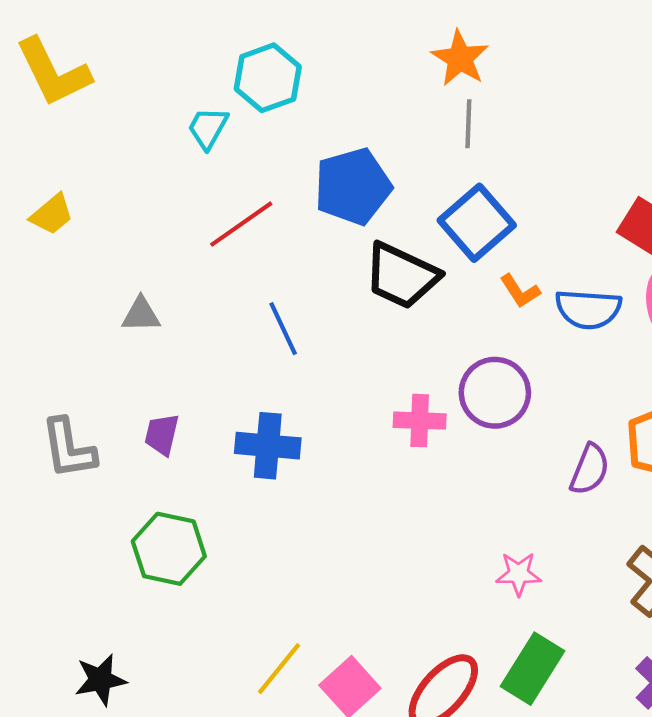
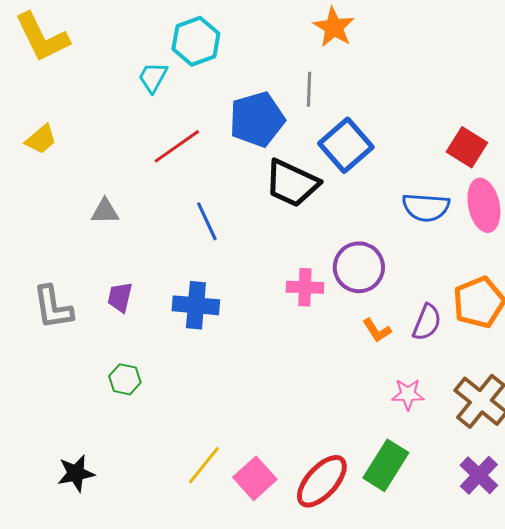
gray line: (468, 124) -> (309, 89), moved
orange L-shape: (520, 291) -> (377, 330), moved
green hexagon: (169, 549) -> (125, 379), size x0.6
pink star: (519, 574) -> (408, 394), moved

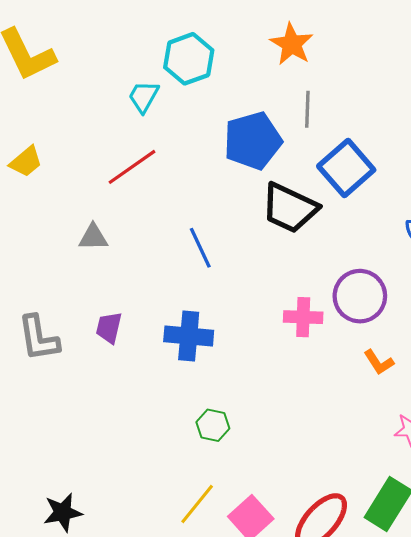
orange star: (334, 27) -> (292, 44), moved
red line: (177, 146) -> (132, 167), moved
green hexagon: (125, 379) -> (213, 425), moved

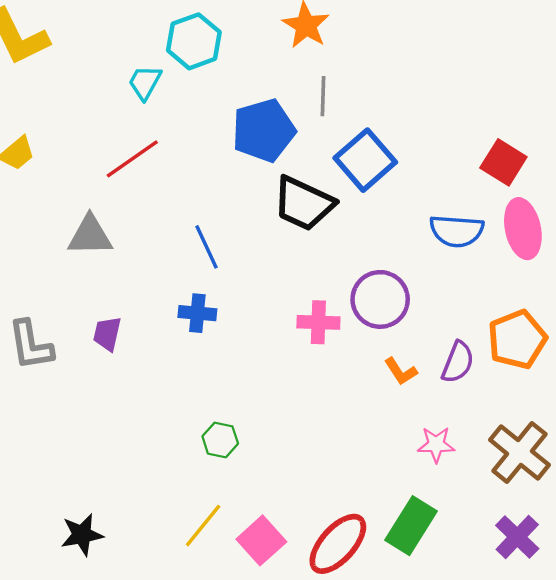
gray triangle: (93, 237) -> (90, 235), size x1.4
blue cross: (189, 336) -> (197, 313), moved, size x0.7
black star: (63, 512) -> (82, 535), moved

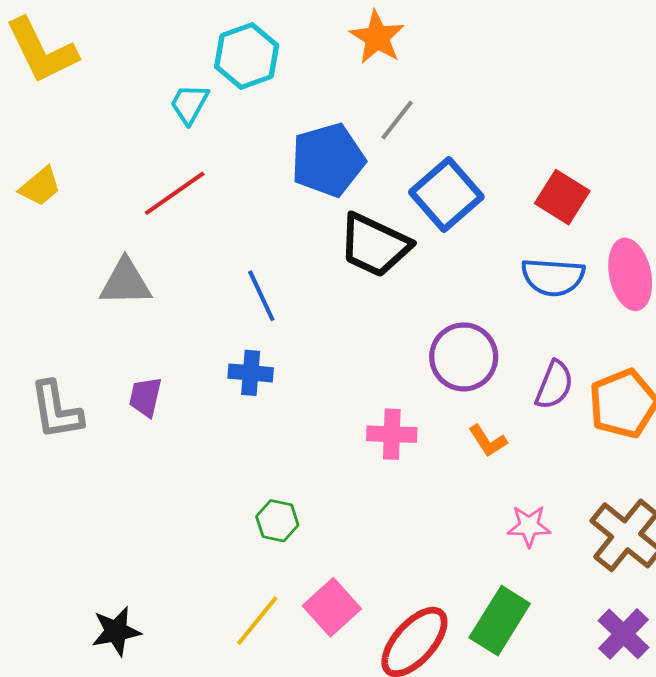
gray line: (323, 96) -> (397, 120), turned 36
red square: (503, 162) -> (562, 197), moved
pink cross: (318, 322) -> (392, 434), moved
purple semicircle: (458, 362) -> (554, 385), moved
pink square: (261, 540) -> (332, 607), moved

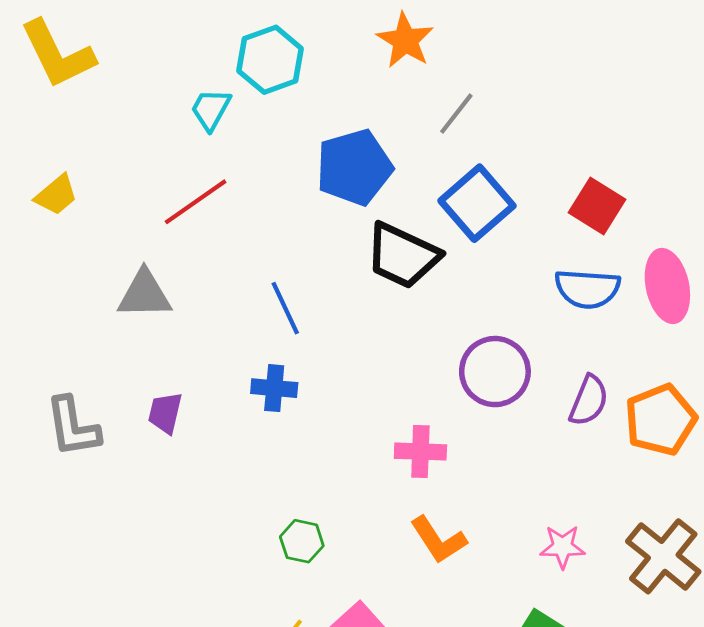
gray line: (397, 120) -> (456, 114), moved
orange L-shape: (488, 441) -> (438, 540), moved, size x1.4

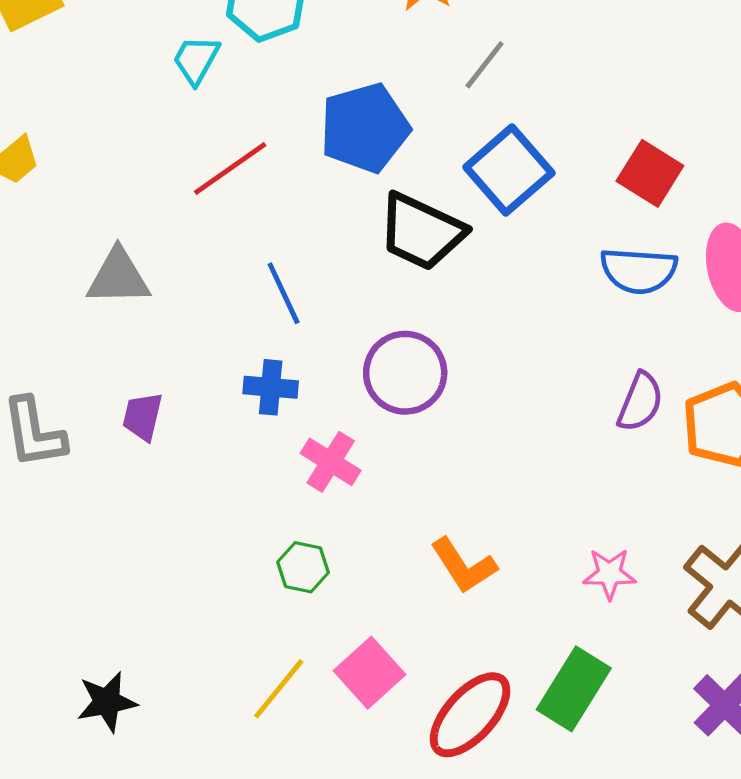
red line: (196, 202) -> (230, 168), moved
purple circle: (495, 372) -> (405, 373), moved
pink cross: (420, 452) -> (331, 462), moved, turned 30

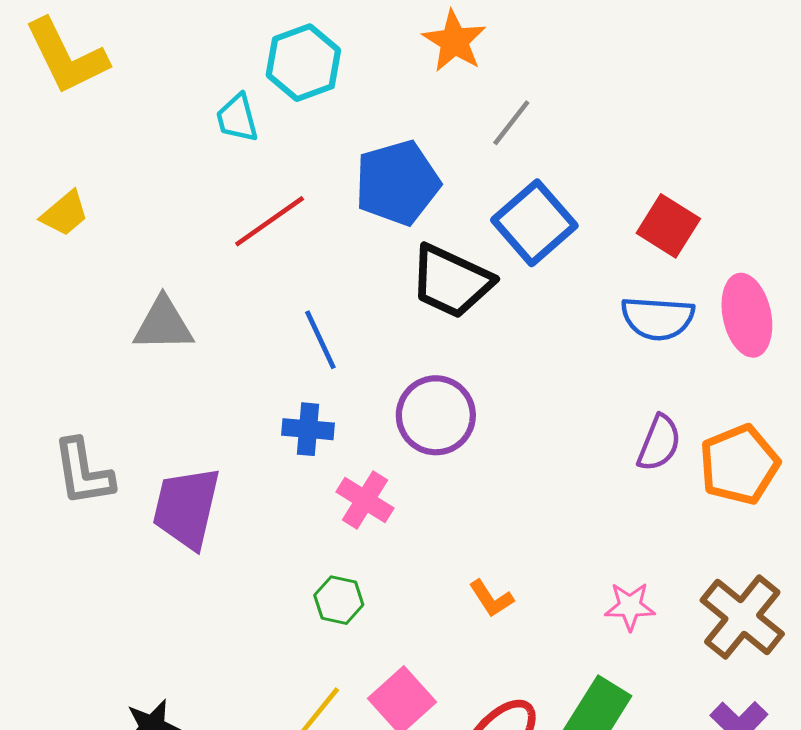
cyan trapezoid: (196, 60) -> (237, 118), turned -44
purple trapezoid: (143, 416) -> (186, 508), moved, size x1.8
orange L-shape: (464, 566) -> (491, 599), size x0.7

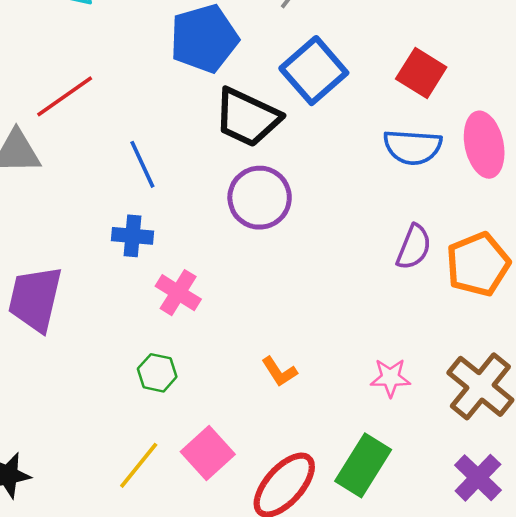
red line: (270, 221) -> (65, 96), moved
purple circle: (436, 415) -> (260, 198), moved

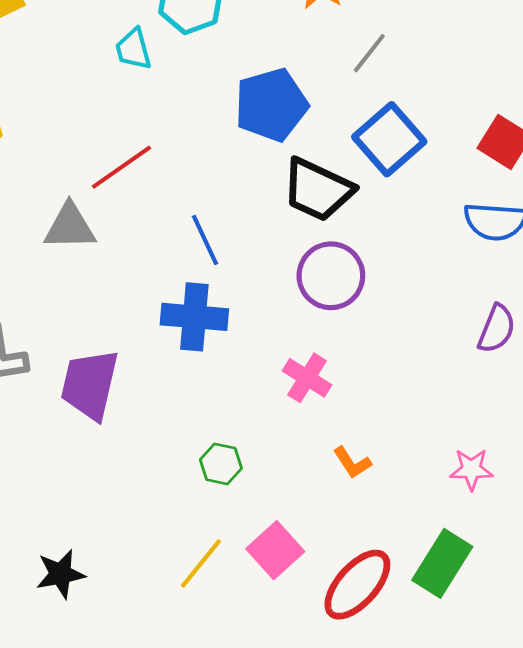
blue cross: (133, 236) -> (194, 317), size x1.5
pink cross: (178, 293) -> (307, 378), moved

